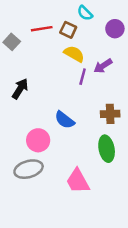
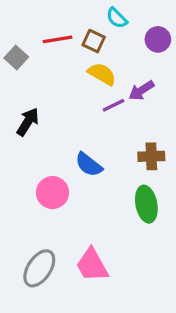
purple line: (83, 77) -> (113, 105), turned 49
gray ellipse: (29, 169) -> (39, 268), moved, turned -40
pink trapezoid: (78, 181) -> (92, 265), moved

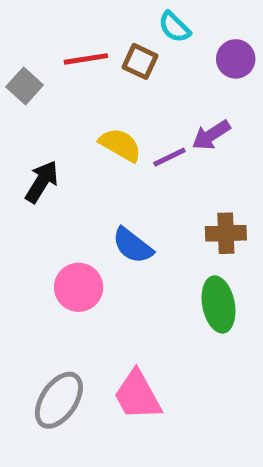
yellow semicircle: (102, 74) -> (120, 145), moved

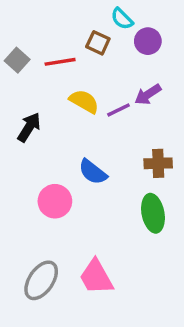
red line: (86, 59) -> (60, 62), moved
purple circle: (236, 59) -> (148, 41), moved

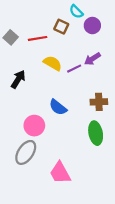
gray ellipse: (41, 280) -> (26, 152), moved

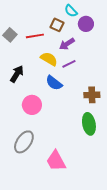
purple arrow: (92, 59) -> (67, 44), moved
blue semicircle: (58, 107) -> (54, 83), moved
pink circle: (34, 126) -> (32, 105), moved

